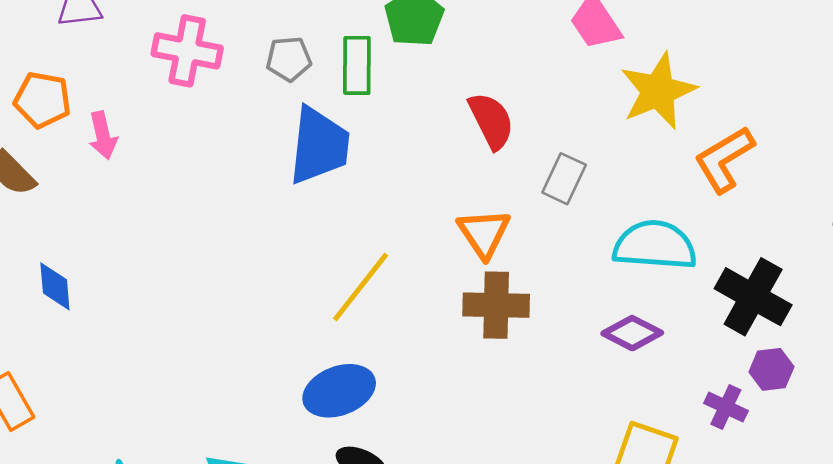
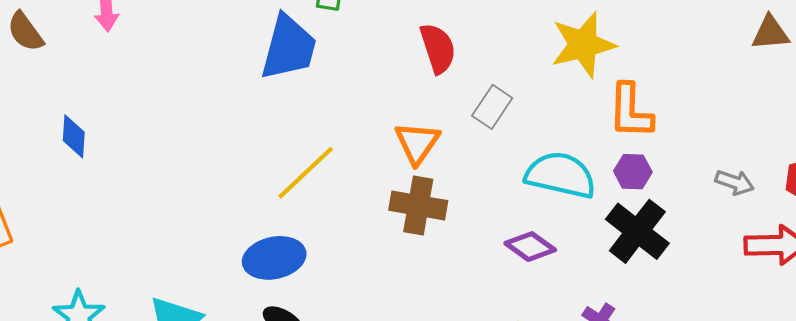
orange L-shape: (724, 159) -> (630, 111), turned -66
blue diamond: (55, 286) -> (74, 136), moved
purple hexagon: (771, 369) -> (633, 172), moved

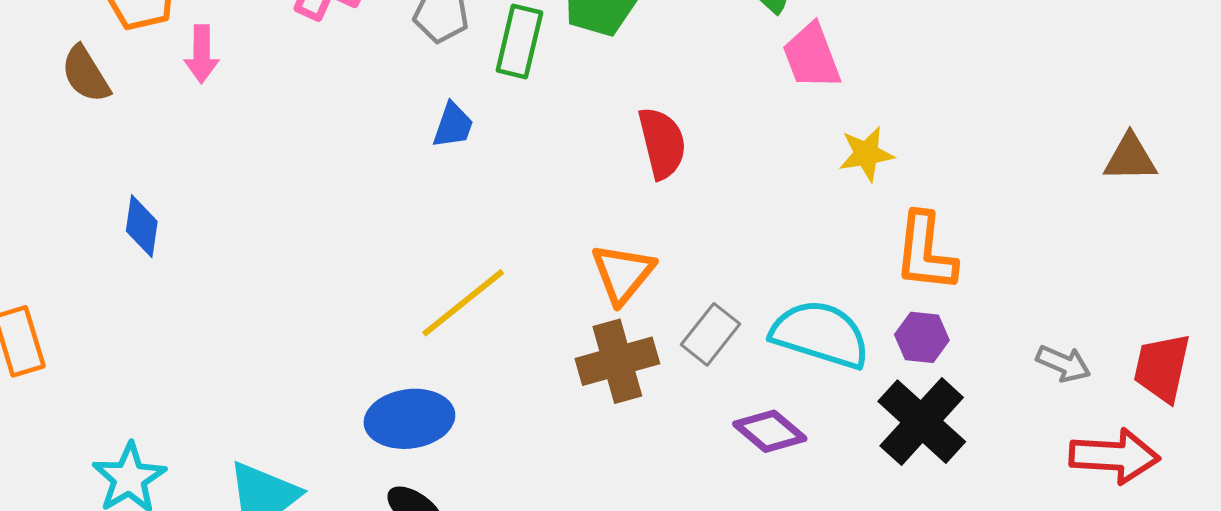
yellow star: (583, 45) -> (866, 154), size x0.6
blue trapezoid: (289, 47) -> (453, 125), size x0.5
gray rectangle: (492, 107) -> (710, 334), moved
brown cross: (418, 205) -> (617, 361), turned -30

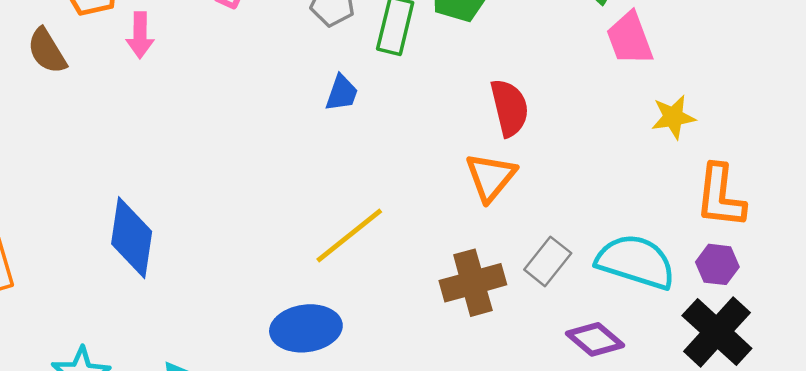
blue diamond: (142, 226) -> (132, 238), moved, size x1.6
orange triangle: (623, 273) -> (491, 177), moved

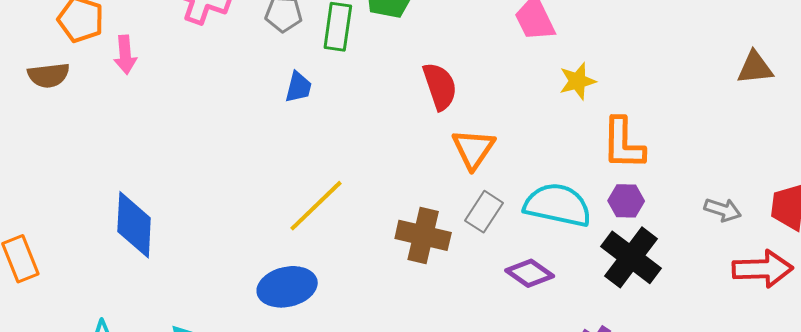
brown semicircle: (47, 51) -> (49, 75), turned -60
orange triangle: (491, 177) -> (473, 149), moved
brown cross: (473, 283) -> (423, 235), turned 34

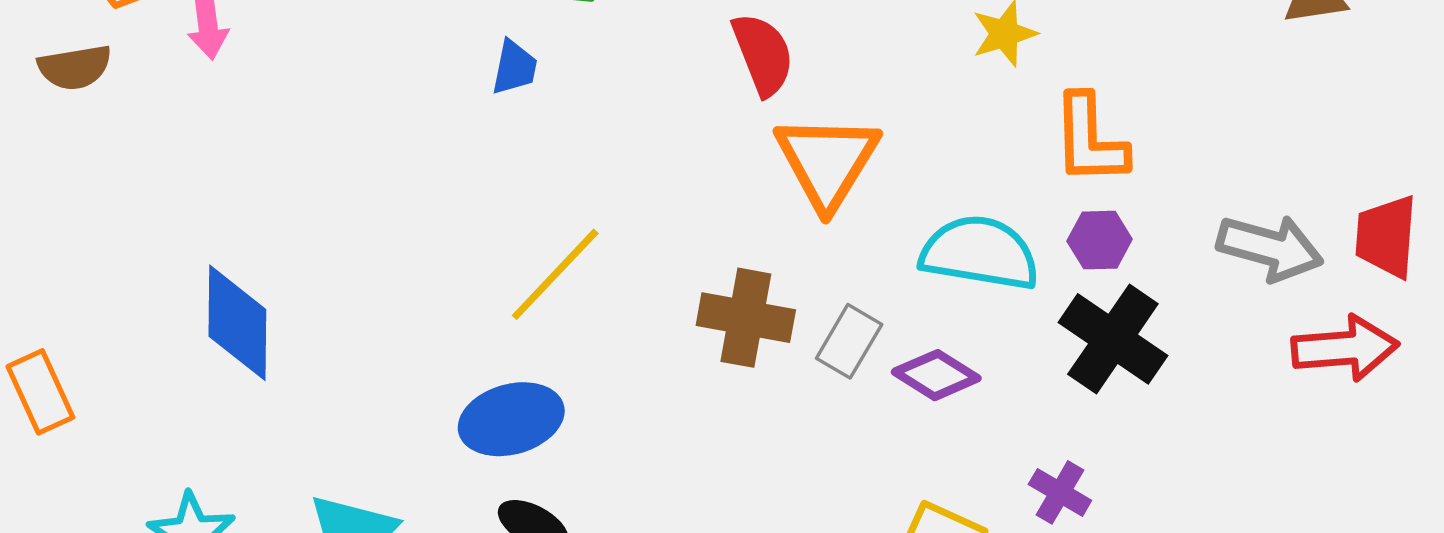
orange triangle: (473, 149) -> (827, 161), size x1.4
gray arrow: (723, 210) -> (1270, 248), size x1.6
gray rectangle: (484, 212) -> (849, 341), moved

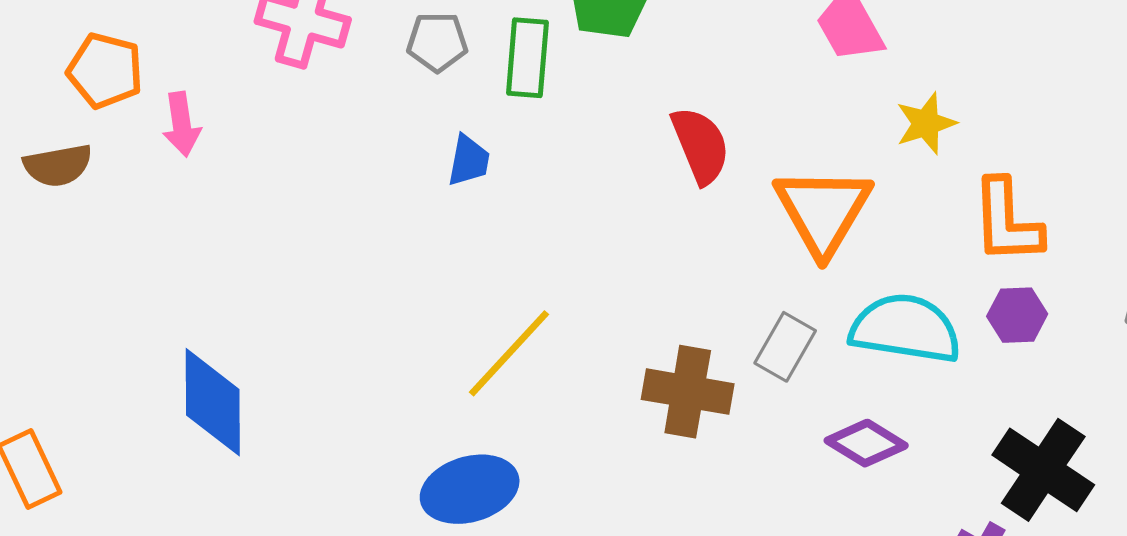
orange triangle: (827, 161) -> (823, 211), moved
black cross: (1113, 339) -> (1043, 470), moved
gray rectangle: (849, 341) -> (785, 347), moved

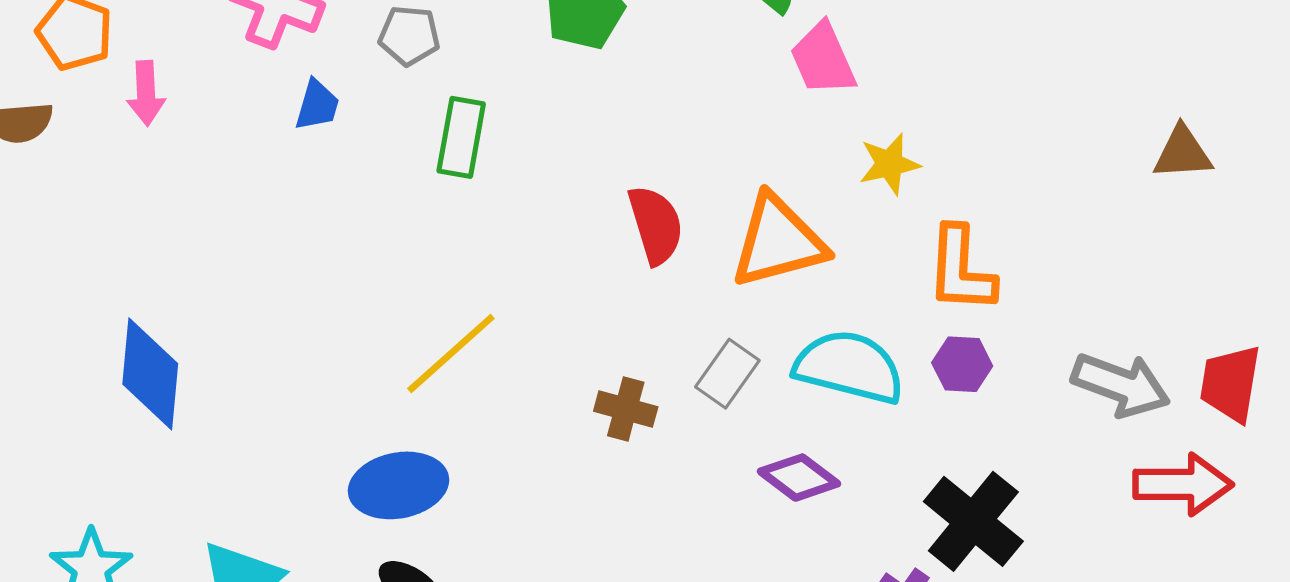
green rectangle: (527, 58) -> (461, 137), moved
red semicircle: (701, 145) -> (656, 225), moved
blue trapezoid: (469, 161) -> (317, 105), moved
orange triangle: (823, 211) -> (778, 241), turned 39
brown cross: (688, 392) -> (626, 409), size x0.7

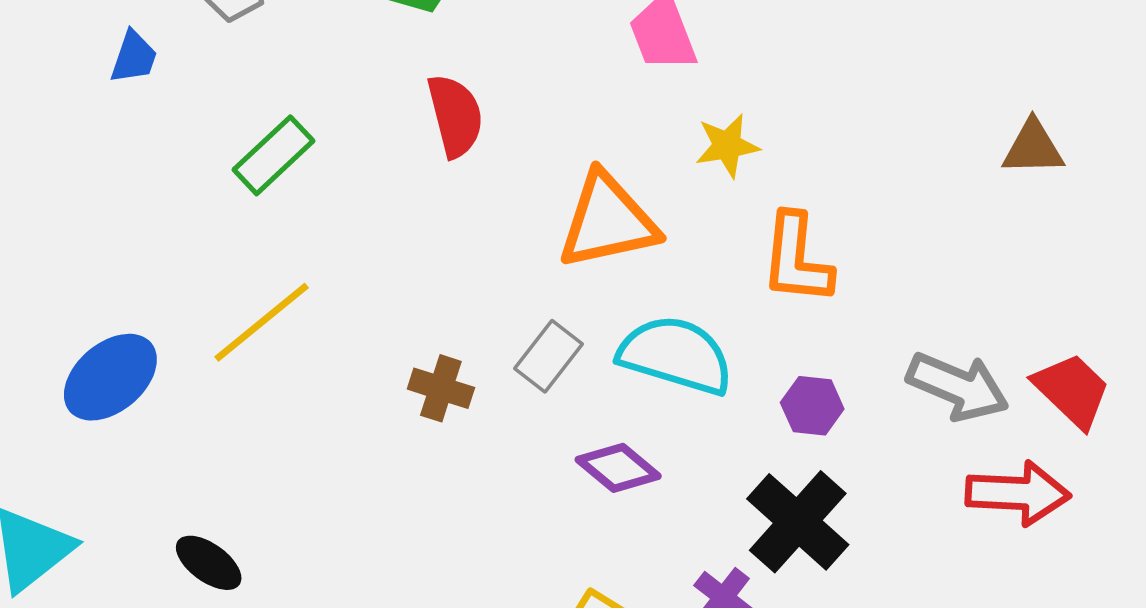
green rectangle: (461, 137) -> (273, 155), moved, turned 34
red semicircle: (656, 225) -> (455, 116), moved
purple hexagon: (962, 364) -> (812, 406), moved
red trapezoid: (1230, 383) -> (1072, 390), turned 122
blue ellipse: (398, 485) -> (110, 377), moved, turned -32

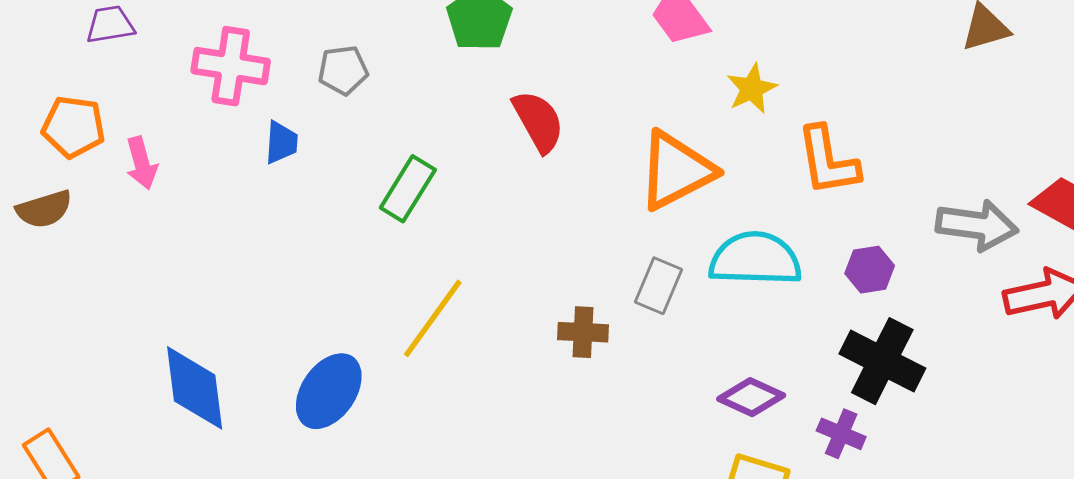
purple diamond: (618, 468) -> (751, 397), moved

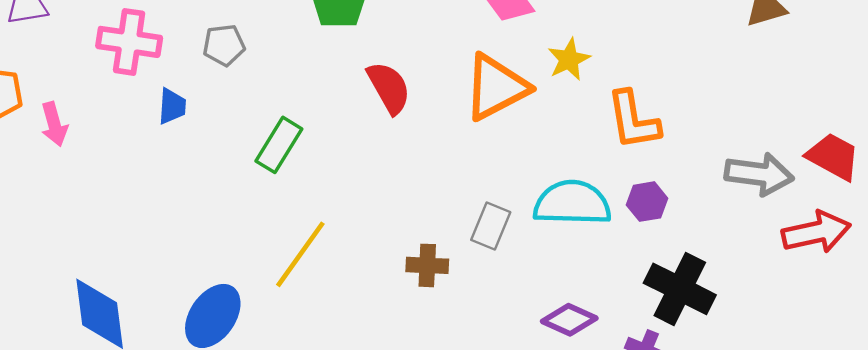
orange triangle: (676, 171) -> (496, 87), moved
purple hexagon: (870, 270) -> (647, 202), moved

